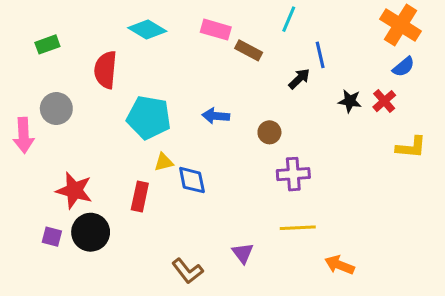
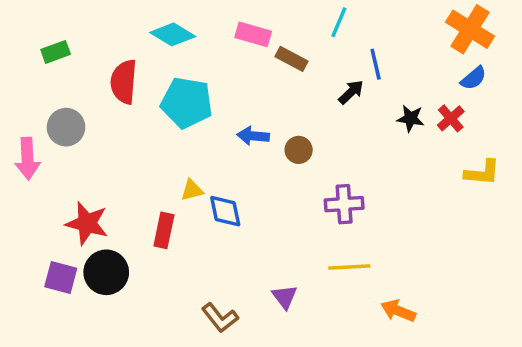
cyan pentagon: (149, 117) -> (187, 103), moved
brown circle: (269, 132) -> (299, 150), moved
purple square: (52, 237) -> (61, 278), size x1.4

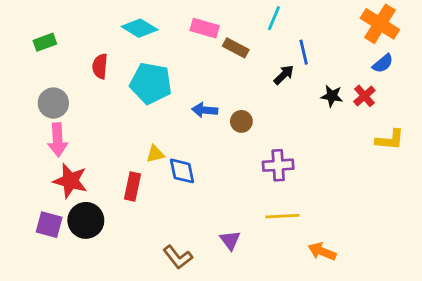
red semicircle: (124, 82) -> (100, 66), size x0.7
pink arrow: (28, 159) -> (58, 140), moved

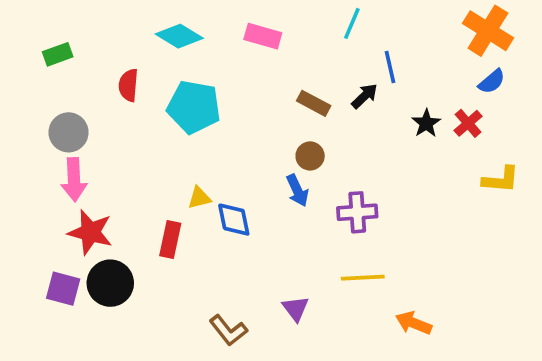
brown rectangle: (236, 48) -> (314, 103), moved
black star: (332, 96) -> (426, 123), turned 30
blue arrow: (205, 110) -> (297, 190), moved, turned -120

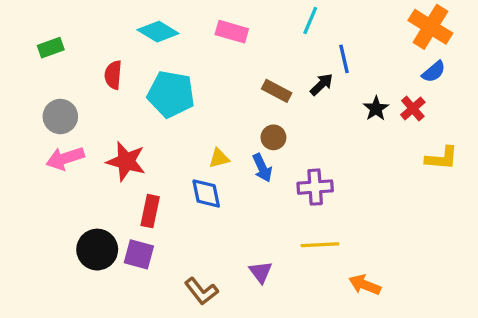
pink arrow: (74, 180) -> (65, 158), turned 75
yellow triangle: (199, 198) -> (219, 158), moved
red star: (90, 232) -> (126, 161), moved
purple square: (63, 289) -> (139, 254), moved

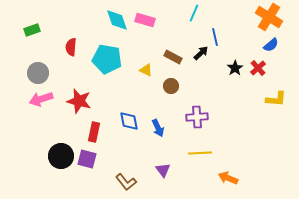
cyan diamond: (158, 32) -> (117, 20), moved, turned 40
yellow triangle: (219, 158) -> (146, 70), moved, turned 40
blue arrow: (262, 168) -> (158, 128), moved

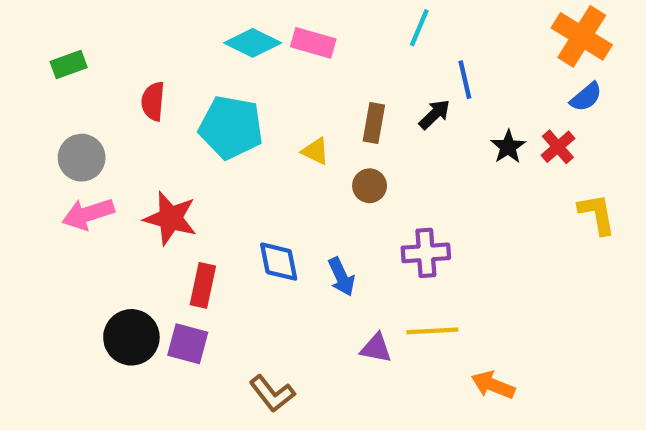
cyan diamond: (117, 20) -> (253, 43), turned -45
brown rectangle: (173, 57) -> (374, 123), turned 72
yellow L-shape: (276, 99) -> (597, 214), turned -105
purple triangle: (163, 170) -> (376, 348), moved, turned -42

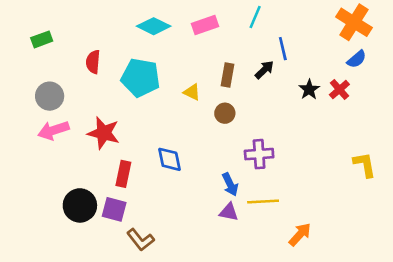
pink rectangle: (313, 43) -> (205, 25), moved, turned -35
yellow L-shape: (597, 214) -> (365, 165), moved
blue arrow: (341, 277) -> (230, 184), moved
orange arrow: (493, 385) -> (300, 234), turned 110
brown L-shape: (272, 394) -> (140, 240), moved

